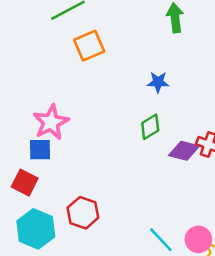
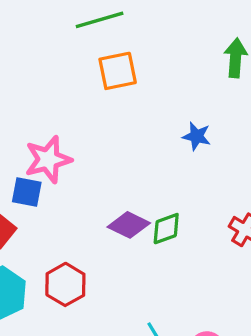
green diamond: (150, 127) -> (166, 229), moved
purple diamond: (184, 151) -> (129, 225), moved

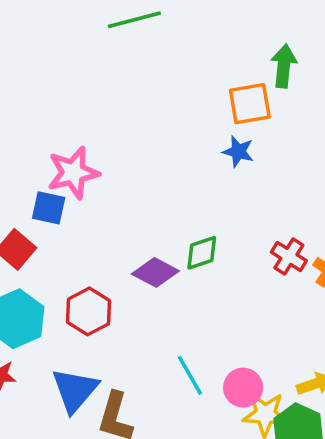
orange square: (118, 71) -> (250, 104), moved
purple diamond: (129, 225) -> (155, 272), moved

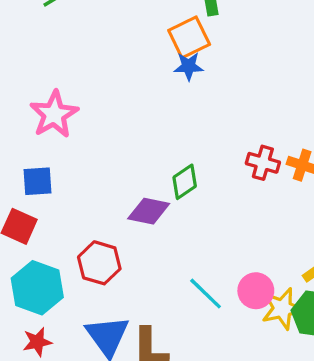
blue star: (238, 152) -> (189, 66), moved
pink star: (73, 173) -> (54, 114), moved

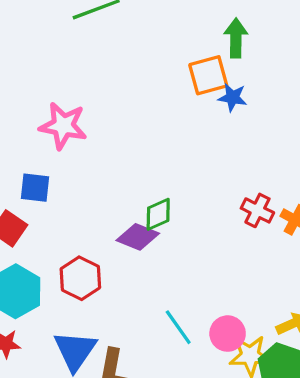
blue star: (189, 66) -> (232, 97), moved
pink star: (54, 114) -> (63, 126), turned 30
green diamond: (185, 182) -> (158, 214), moved

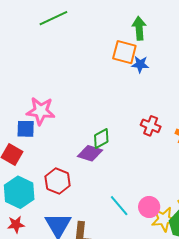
orange square: (208, 75) -> (124, 52), turned 35
pink star: (63, 126) -> (41, 111), moved
red cross: (257, 210) -> (151, 126), moved

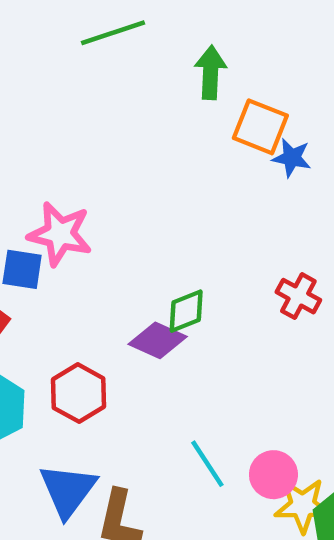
green arrow: (139, 28) -> (211, 72), moved

